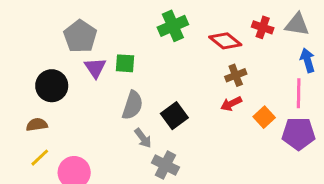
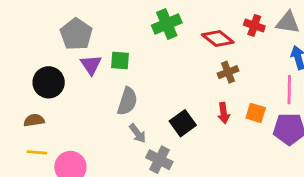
red arrow: (231, 104) -> (224, 113), moved, turned -72
black square: (174, 116) -> (183, 123), moved
orange square: (264, 117) -> (256, 113), turned -30
yellow line: (40, 158) -> (37, 152), turned 48

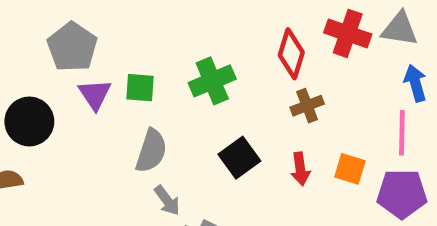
green cross: (167, 24) -> (212, 81), moved
red cross: (254, 25) -> (348, 33), size x1.4
red diamond: (218, 39) -> (291, 54), turned 68
black square: (183, 123) -> (239, 158), moved

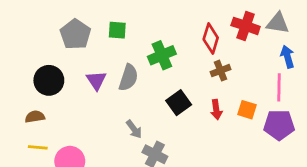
green square: (140, 88) -> (117, 30), moved
purple triangle: (95, 94) -> (96, 80), moved
gray semicircle: (151, 151) -> (128, 78), moved

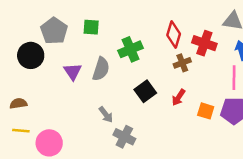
red cross: (246, 26) -> (204, 43), moved
black circle: (49, 80) -> (31, 55), moved
red arrow: (216, 110) -> (179, 97), turned 42
orange square: (247, 110) -> (206, 111), moved

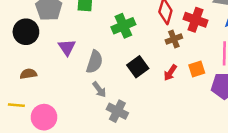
gray semicircle: (101, 69) -> (94, 62), moved
brown semicircle: (18, 104) -> (28, 74), moved
orange square: (206, 111) -> (197, 69), moved, turned -35

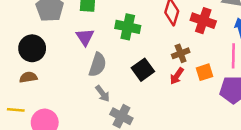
green cross: (123, 26) -> (128, 27), turned 35
black circle: (26, 32) -> (32, 48), moved
brown cross: (174, 39) -> (181, 53), moved
purple triangle: (67, 47) -> (85, 37), moved

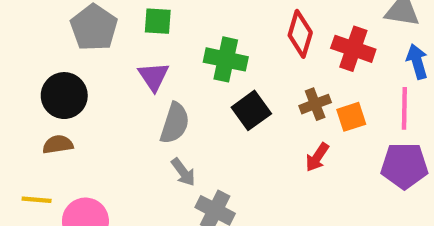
black square: (143, 70) -> (251, 110), moved
orange square: (204, 72) -> (351, 117), moved
red arrow: (177, 76) -> (317, 157), moved

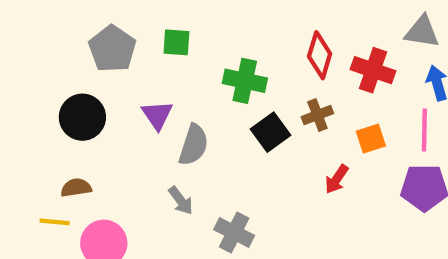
purple triangle: (153, 76) -> (157, 115), moved
brown cross: (315, 104) -> (317, 115), moved
brown semicircle: (58, 144) -> (76, 188), moved
gray arrow: (183, 172) -> (181, 200), moved

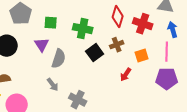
green square: (176, 42) -> (51, 23), moved

